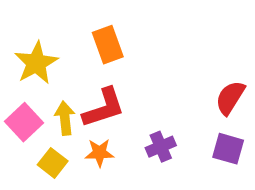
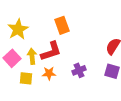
orange rectangle: (108, 45) -> (62, 25), moved
yellow square: (53, 163) -> (26, 78), turned -32

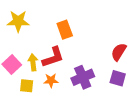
yellow star: (18, 29) -> (18, 21), moved, turned 30
purple cross: (79, 70) -> (83, 77), size x1.5

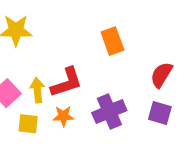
orange rectangle: (65, 30) -> (112, 41), moved

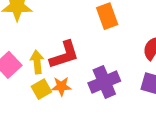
yellow square: (28, 124) -> (41, 89), moved, turned -36

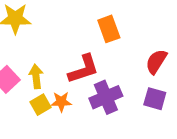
red L-shape: (64, 55) -> (84, 69), moved

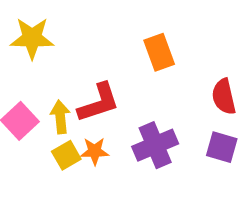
red semicircle: (156, 62) -> (224, 97), turned -45
red L-shape: (84, 69) -> (99, 103), moved

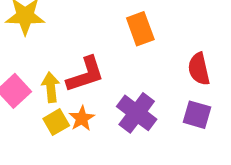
purple cross: (155, 145) -> (137, 113), turned -30
orange star: (95, 151) -> (82, 118), turned -30

